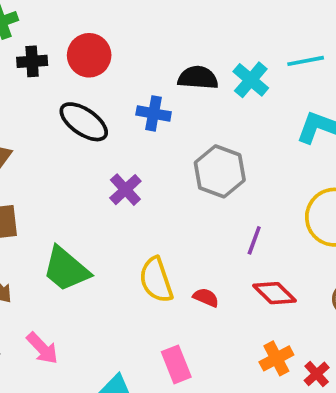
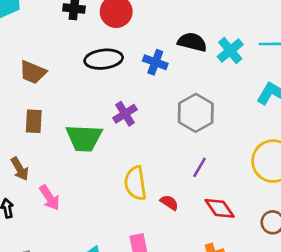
black ellipse: (84, 122) -> (104, 59), turned -51
purple line: (254, 240) -> (200, 167), moved
green trapezoid: (66, 269) -> (84, 138), moved, turned -48
pink arrow: (42, 348) -> (50, 198), moved

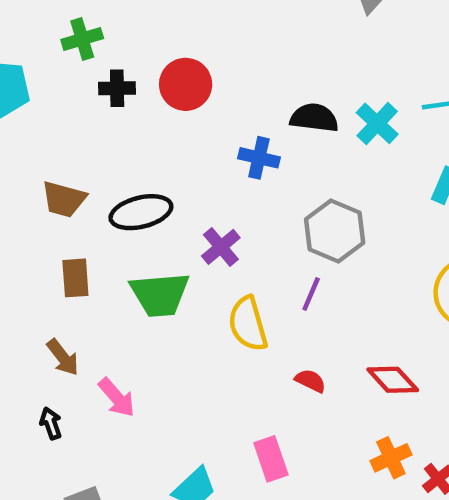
black ellipse: (104, 59) -> (141, 212), moved
purple line: (200, 167) -> (311, 294), moved
yellow semicircle: (135, 183) -> (248, 324), moved

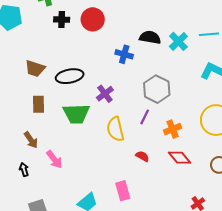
orange cross: (391, 458) -> (173, 129), moved

